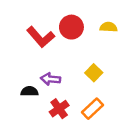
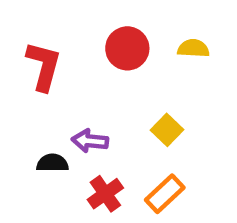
red L-shape: (41, 37) -> (44, 66), moved, turned -124

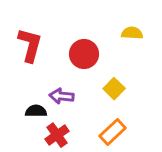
red circle: (127, 48) -> (84, 54), moved
red cross: (105, 194) -> (57, 135), moved

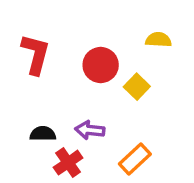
yellow square: (114, 89) -> (137, 87), moved
purple arrow: (61, 96) -> (90, 130), moved

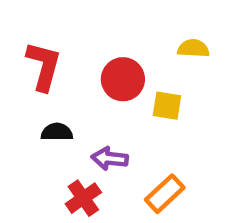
yellow square: (137, 87) -> (167, 106), turned -35
black semicircle: (43, 134) -> (57, 132), moved

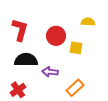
black semicircle: (57, 132) -> (26, 60), size x1.6
red cross: (83, 198) -> (18, 90), moved

